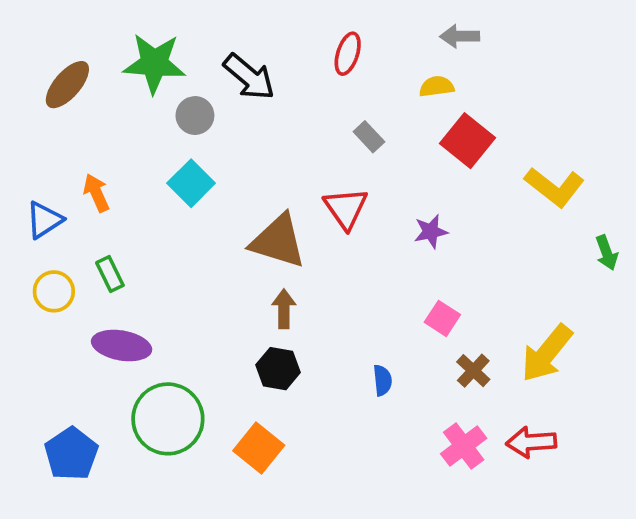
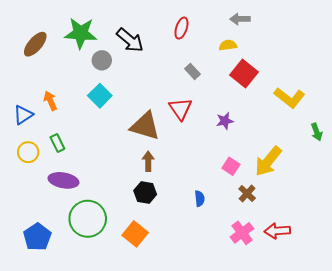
yellow arrow: (547, 353) -> (268, 161), moved

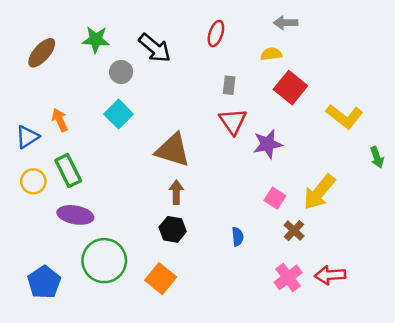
green star: (81, 33) -> (96, 40), size x0.7
gray rectangle: (193, 71) -> (229, 85), turned 49
red triangle: (180, 109) -> (233, 121), moved
purple star: (225, 121) -> (268, 144), size x1.4
green rectangle: (57, 143) -> (68, 171), size x1.5

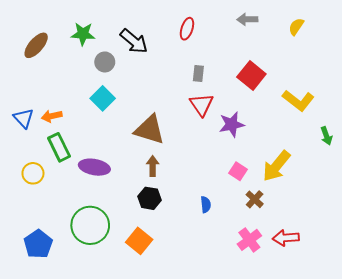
yellow semicircle: (271, 54) -> (296, 27), moved, turned -48
orange arrow: (60, 120) -> (52, 116), moved, turned -78
blue triangle: (27, 137) -> (24, 118), turned -40
yellow circle: (33, 181) -> (33, 173), moved
purple ellipse: (75, 215) -> (94, 167), moved

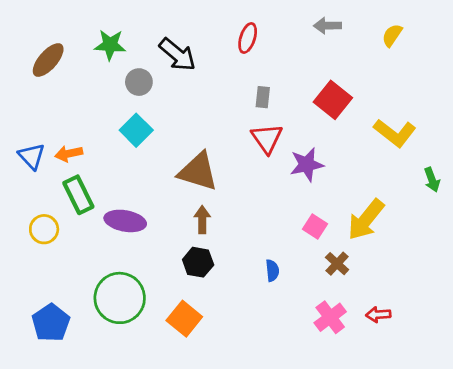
red arrow: (286, 238) -> (378, 314), size x0.7

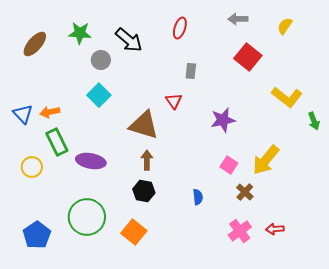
red square: (333, 100) -> (248, 57), moved
red triangle: (267, 138) -> (174, 101), moved, size x0.7
green arrow: (432, 180) -> (314, 121), moved

